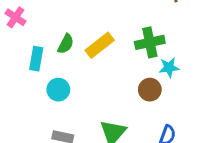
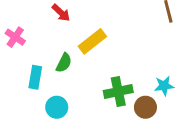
green cross: (150, 42) -> (118, 91), moved
yellow rectangle: (100, 45) -> (92, 41), moved

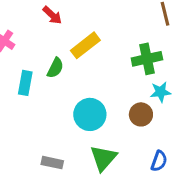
green cross: (118, 91) -> (147, 59), moved
cyan circle: (57, 107) -> (90, 114), moved, size x1.4

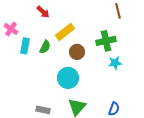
cyan rectangle: (25, 83) -> (25, 46), moved
brown circle: (141, 114) -> (77, 52), moved

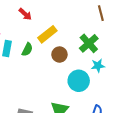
green cross: (106, 41) -> (89, 43), turned -30
cyan circle: (68, 78) -> (79, 81), moved

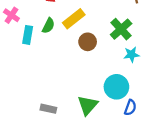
green semicircle: (27, 49) -> (48, 26), moved
cyan circle: (79, 81) -> (116, 87), moved

